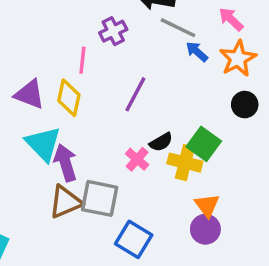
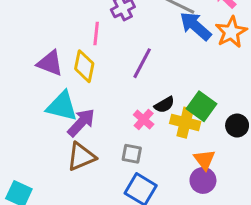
blue arrow: (197, 52) -> (196, 26), size x1.6
black circle: (245, 105) -> (237, 126), moved
cyan triangle: (43, 144) -> (62, 106), turned -32
purple arrow: (65, 163) -> (81, 123), turned 60
gray square: (100, 198) -> (132, 154), moved, size x0.6

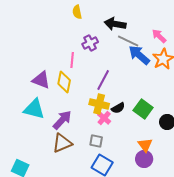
cyan triangle: (62, 106) -> (34, 109), moved
yellow cross: (185, 123) -> (99, 104), moved

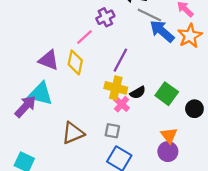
pink line: (72, 60) -> (85, 37), turned 42
purple arrow: (62, 120) -> (25, 106), moved

